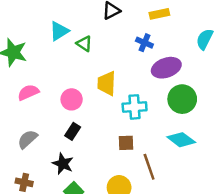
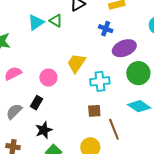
green triangle: (84, 44) -> (56, 21), moved
yellow trapezoid: (107, 83) -> (76, 63), turned 35
black rectangle: (73, 131) -> (36, 103), moved
black star: (63, 164) -> (44, 130), turned 30

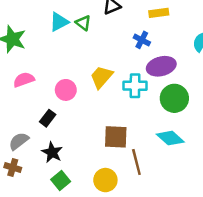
cyan cross: (100, 81) -> (135, 86), moved
gray semicircle: (14, 111) -> (19, 141), moved
brown square: (94, 111) -> (116, 137), size x1.5
black star: (44, 130) -> (52, 152), turned -30

